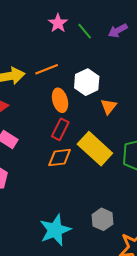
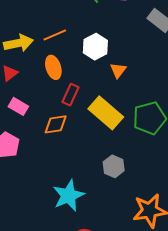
orange ellipse: (60, 100) -> (53, 67), moved
orange diamond: (60, 157) -> (56, 124), moved
gray hexagon: (102, 219) -> (114, 166), moved

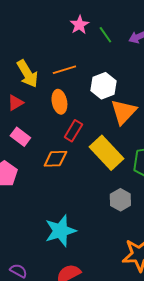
yellow arrow: (18, 43) -> (27, 74), turned 64
orange triangle: (118, 70) -> (123, 112), size x1.6
gray hexagon: (114, 166) -> (120, 200), moved

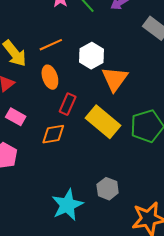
gray hexagon: (120, 200) -> (108, 189), moved

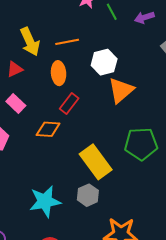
yellow rectangle: (103, 122) -> (96, 162), moved

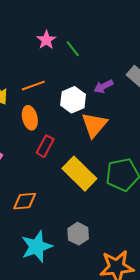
purple arrow: (144, 17) -> (103, 86), moved
orange diamond: (48, 129) -> (25, 201), moved
yellow rectangle: (96, 162) -> (79, 174), moved

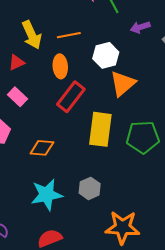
purple arrow: (103, 86) -> (140, 27), moved
red rectangle: (45, 146) -> (71, 97), size x1.4
yellow rectangle: (79, 174) -> (100, 129), turned 44

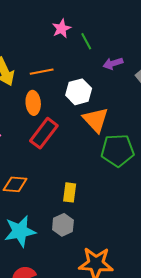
orange triangle: (123, 84) -> (96, 120), turned -32
yellow rectangle: (100, 129) -> (70, 192), moved, size x0.6
green pentagon: (143, 137) -> (117, 150), moved

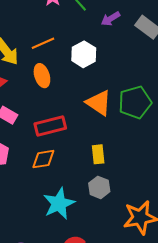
orange triangle: (96, 120) -> (99, 103), moved
red rectangle: (44, 133) -> (50, 126), moved, turned 52

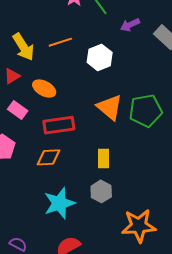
orange ellipse: (42, 76) -> (44, 89), moved, turned -50

